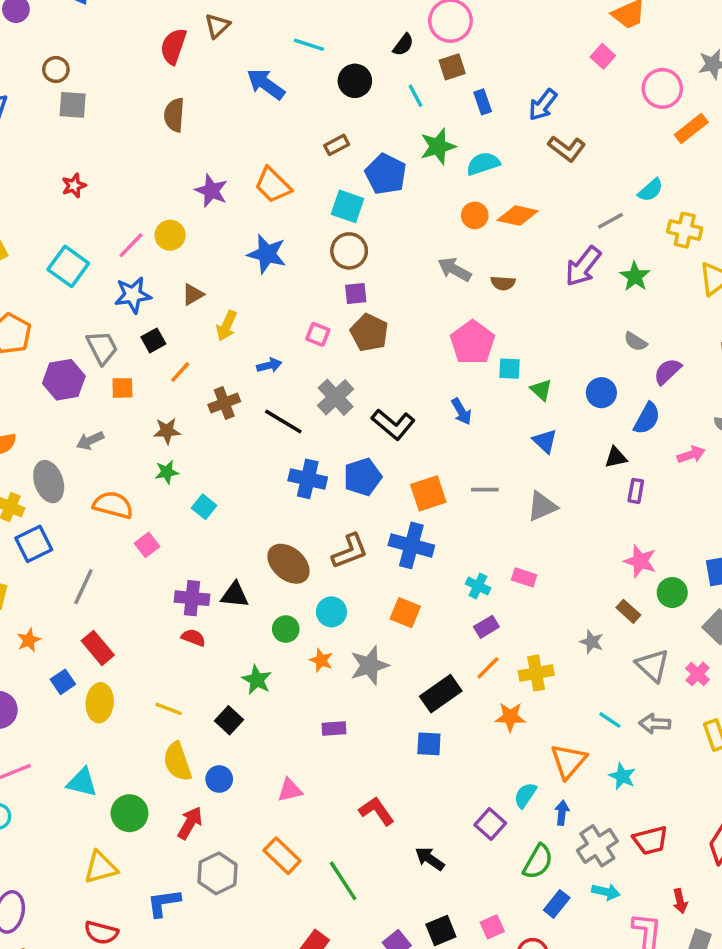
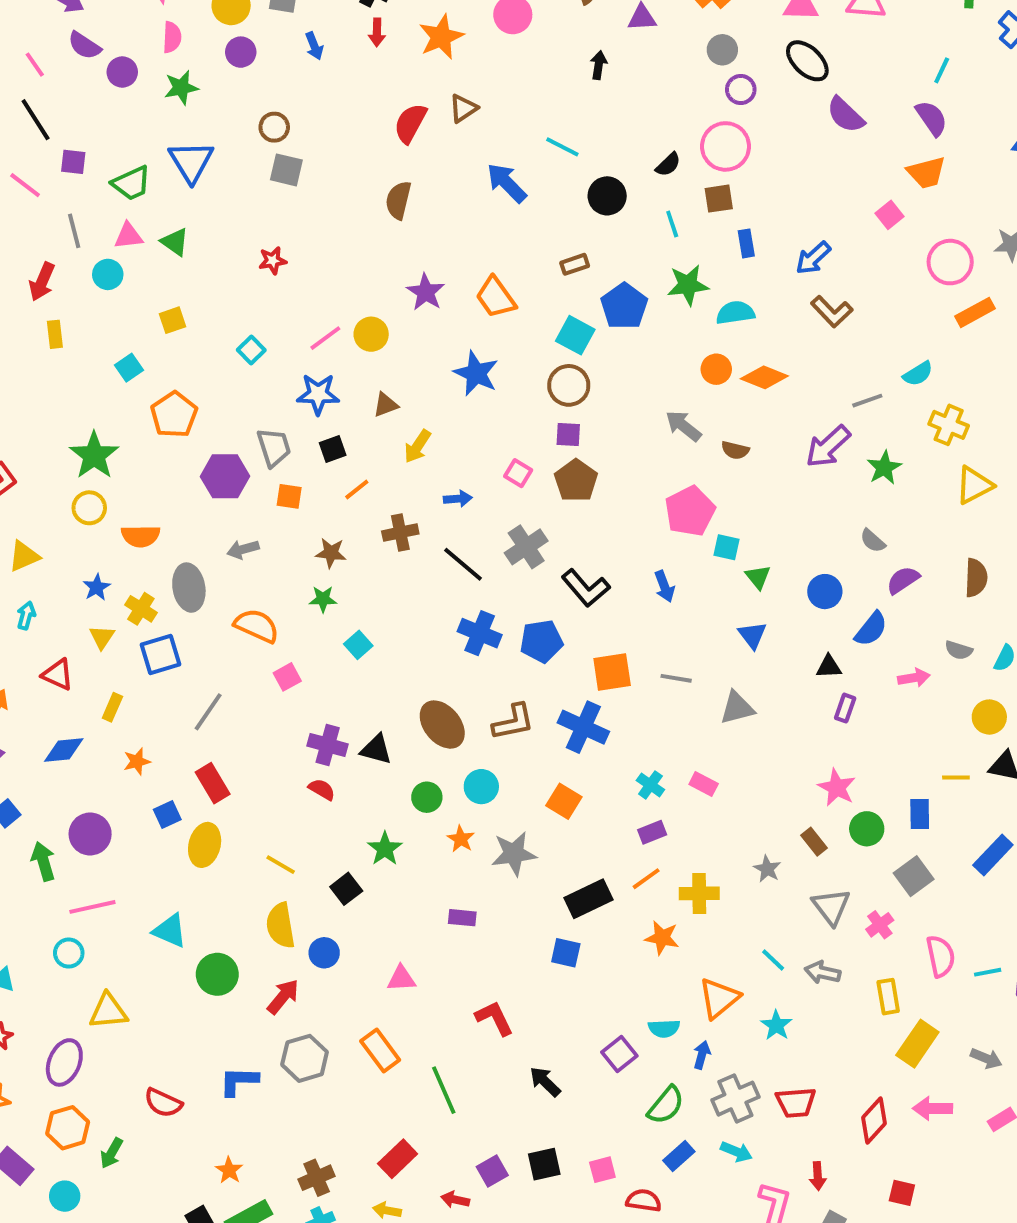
cyan square: (68, 266) -> (251, 350), size x0.6
cyan semicircle: (525, 795) -> (664, 1028), turned -136
yellow triangle: (101, 867) -> (108, 1011), moved

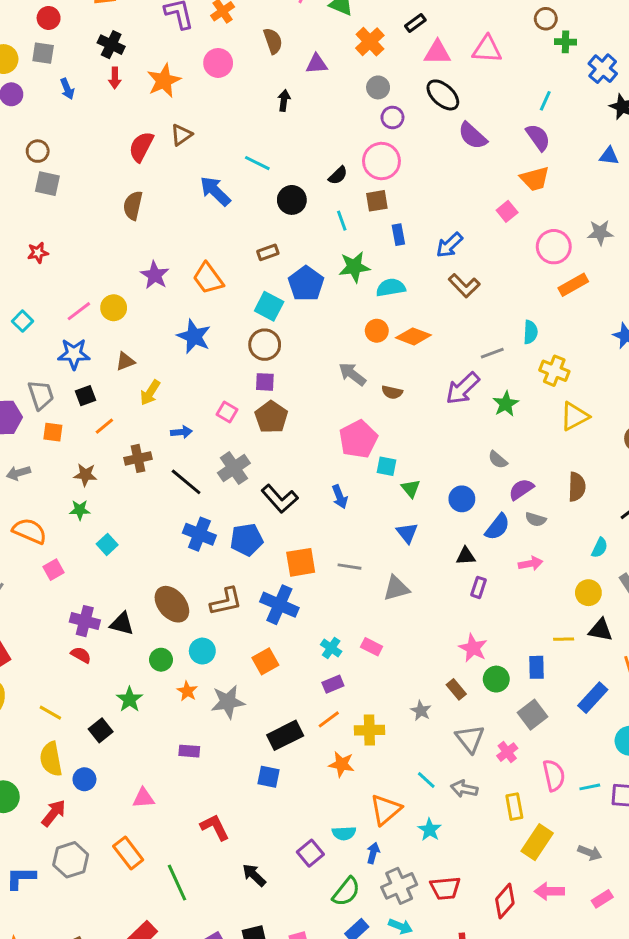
cyan semicircle: (918, 374) -> (530, 332), turned -55
gray semicircle: (959, 650) -> (536, 519), moved
orange square: (564, 801) -> (265, 661), turned 30

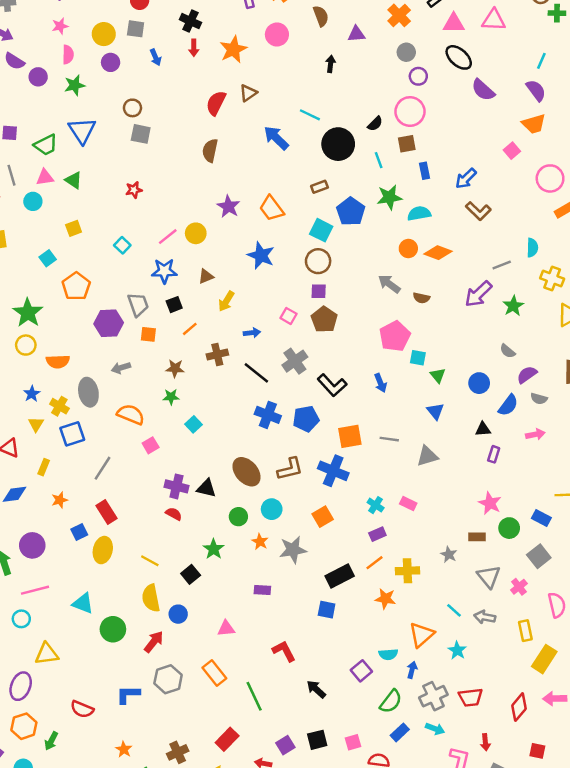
black circle: (292, 200) -> (338, 144), size x1.4
blue rectangle: (536, 667) -> (541, 518), turned -60
brown rectangle: (456, 689) -> (477, 537), turned -49

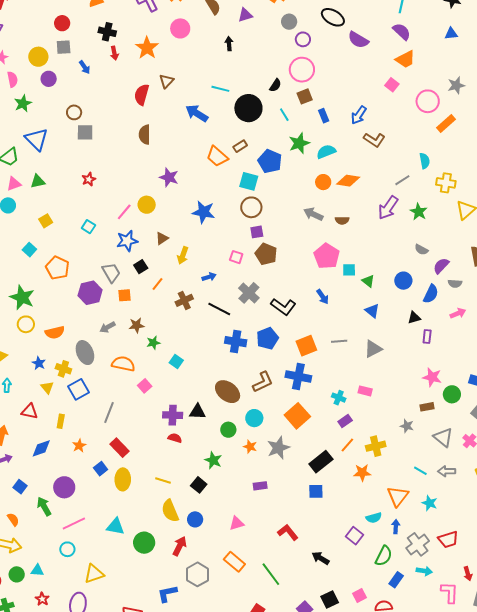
green triangle: (74, 180) -> (38, 181), turned -35
orange trapezoid: (272, 208) -> (217, 156), moved
brown star: (175, 368) -> (137, 325), moved
orange square: (323, 517) -> (297, 416), size x1.4

